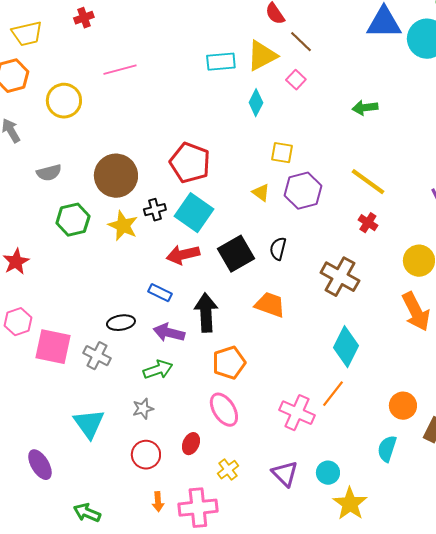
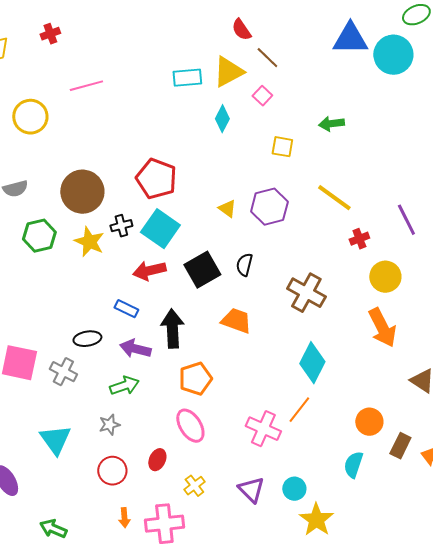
yellow square: (282, 153) -> (282, 147), moved
red cross: (368, 223) -> (359, 239), moved, turned 36

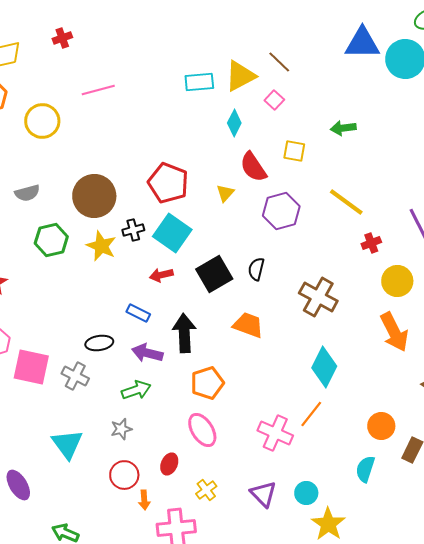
red semicircle: (241, 30) -> (253, 167), moved, size x1.4
yellow triangle: (227, 209) -> (225, 193), moved, turned 36
red arrow: (149, 271) -> (161, 275), size x0.7
orange arrow: (124, 518) -> (144, 500), moved

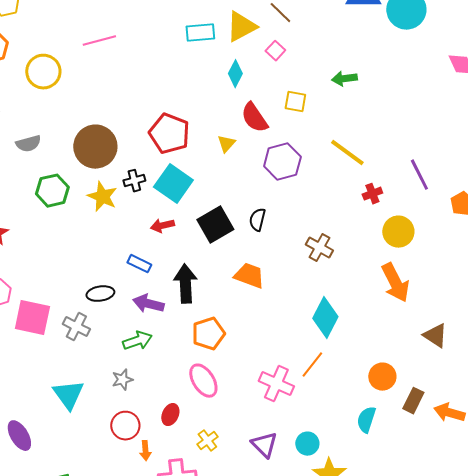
brown cross: (318, 297) -> (319, 248), size x0.7

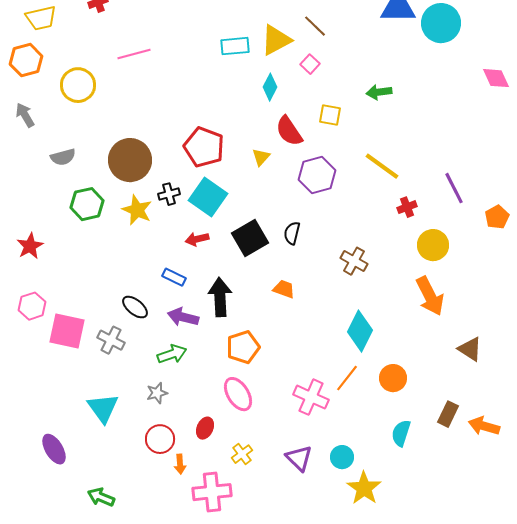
orange trapezoid: (249, 276) -> (284, 289), size x0.7
black ellipse: (100, 294) -> (135, 307), turned 48
orange circle: (382, 377) -> (393, 378), moved

